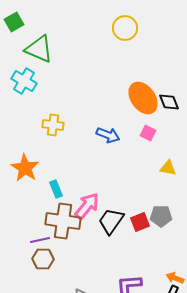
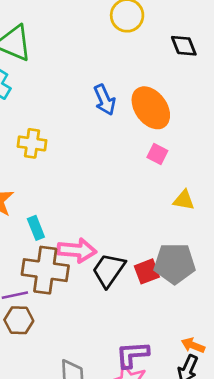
black diamond: (169, 102) -> (184, 46), moved
blue arrow: (108, 135) -> (105, 100), moved, turned 45
pink arrow: (87, 206) -> (77, 250), turned 56
gray pentagon: (161, 216) -> (175, 264), size x1.4

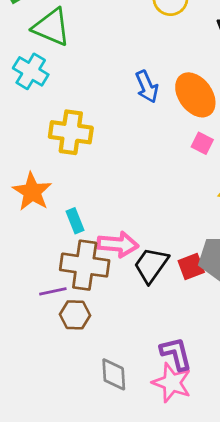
yellow cross: (32, 143) -> (71, 132), size x1.4
brown hexagon: (19, 320) -> (75, 315), moved
purple L-shape: (132, 355) -> (176, 354), turned 80

